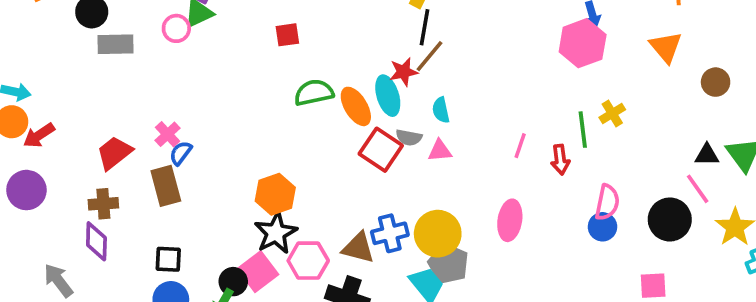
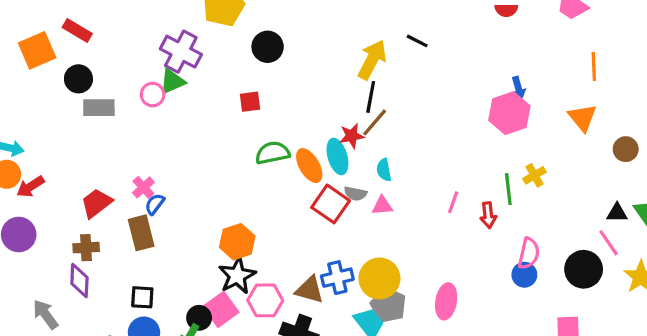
pink ellipse: (510, 220) -> (446, 301), moved

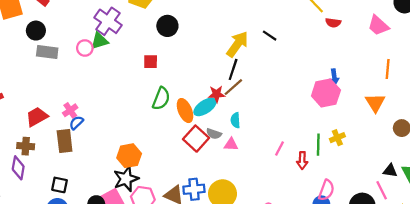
green semicircle: (273, 153) -> (161, 99), turned 115
cyan ellipse: (337, 157) -> (205, 107), turned 65

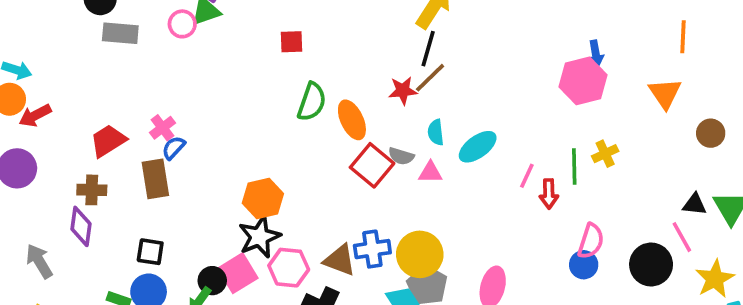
cyan ellipse: (205, 107) -> (478, 147), moved
pink line: (280, 149) -> (527, 176), moved

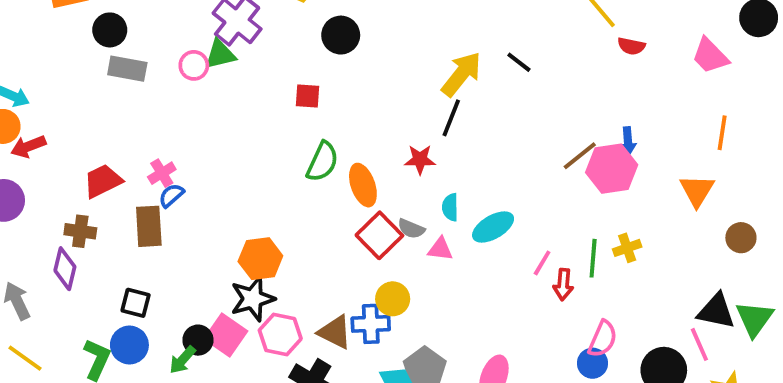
brown line: (430, 78) -> (580, 156), moved
black triangle: (695, 204) -> (716, 311), size x1.5
yellow circle: (420, 254) -> (393, 299), moved, size x0.7
pink square: (238, 273) -> (226, 335), turned -30

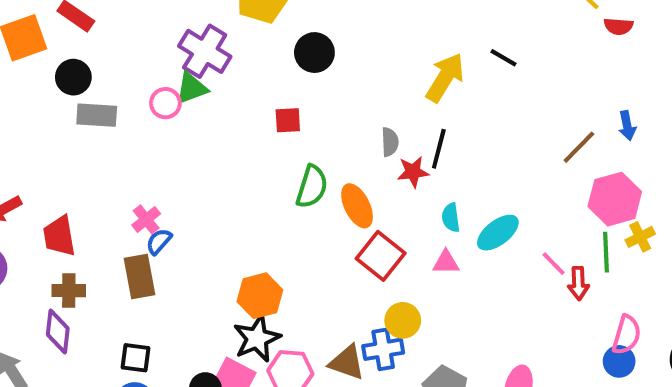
black line: (451, 118) -> (439, 149), moved
pink hexagon: (612, 169) -> (615, 199), moved
red trapezoid: (103, 181) -> (59, 236), moved, turned -66
gray semicircle: (411, 229) -> (390, 142), moved, turned -108
pink line: (542, 263) -> (554, 264), turned -68

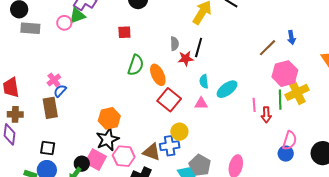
yellow cross: (640, 237) -> (297, 92), size x1.6
pink line: (554, 264) -> (254, 105), turned 40

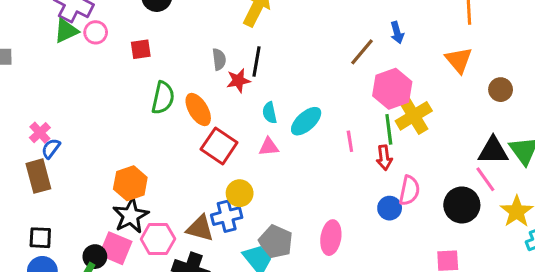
pink circle: (64, 23) -> (96, 32), moved
red arrow: (266, 115) -> (384, 158), moved
blue circle: (286, 154) -> (390, 208), moved

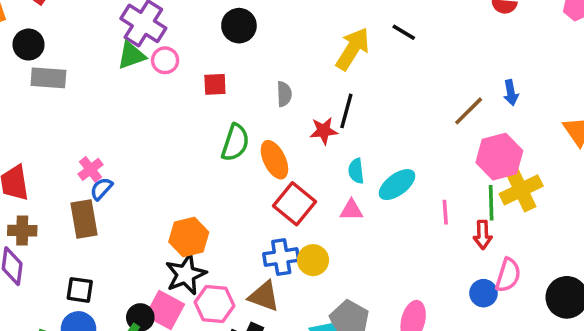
gray semicircle: (219, 59) -> (284, 94), moved
blue cross: (227, 216) -> (281, 257), moved

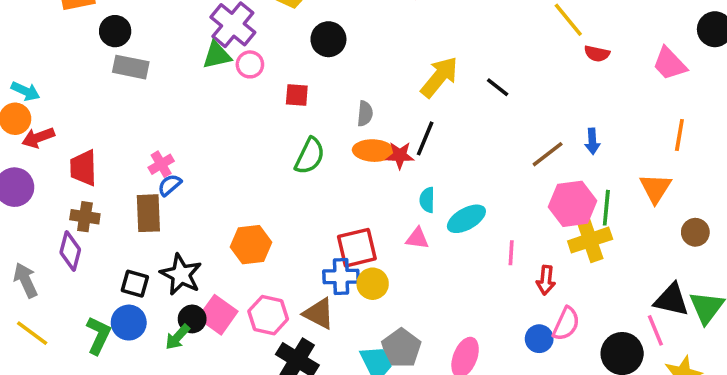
black line: (404, 32) -> (498, 87), moved
orange ellipse: (274, 160) -> (373, 151), moved, turned -69
green line: (491, 203) -> (606, 208), moved
red square: (295, 204) -> (357, 248), moved, turned 30
black star: (186, 274) -> (181, 274), moved, turned -30

